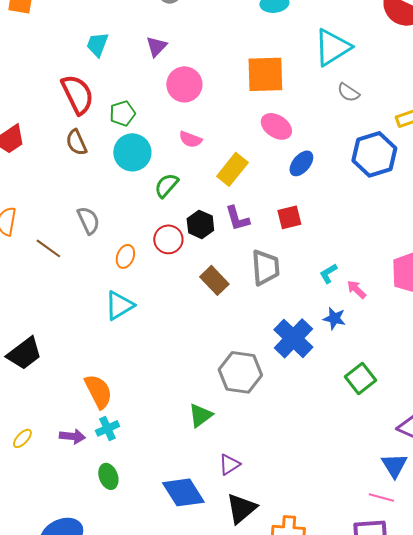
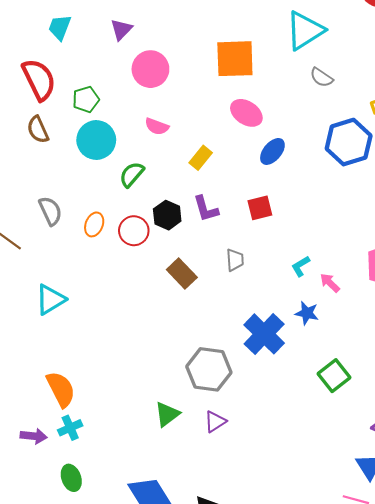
yellow rectangle: (232, 169) -> (201, 158), size x0.7
orange ellipse: (125, 256) -> (94, 224), moved
gray trapezoid: (265, 267) -> (235, 260), size x0.6
cyan triangle: (119, 305) -> (50, 300), moved
purple triangle: (229, 464) -> (215, 422), moved

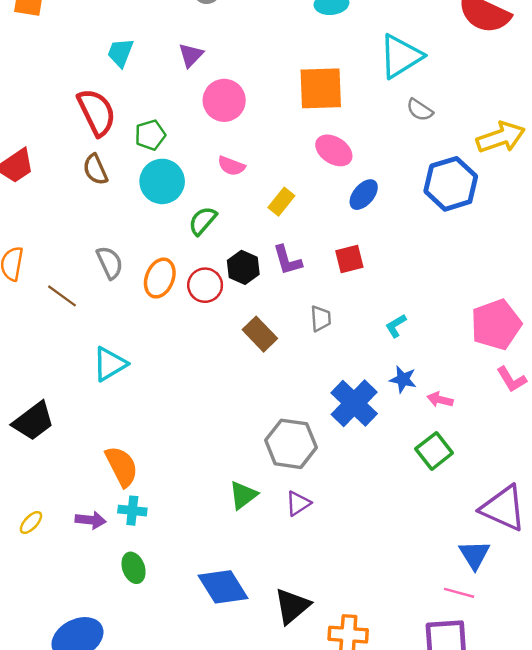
orange ellipse: (94, 224) -> (160, 278), size x1.4
pink arrow: (330, 283) -> (440, 400), moved, turned -30
cyan cross: (70, 428) -> (132, 511), turned 30

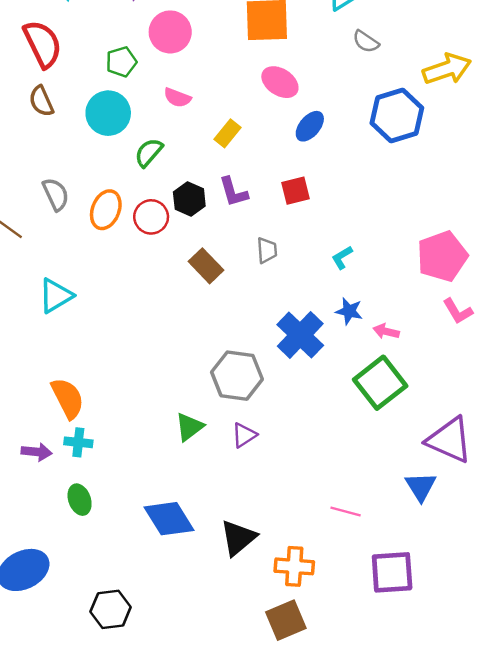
green pentagon: (150, 135) -> (121, 62), moved
green square: (434, 451) -> (380, 383), size x1.4
pink line: (459, 593) -> (346, 512), moved

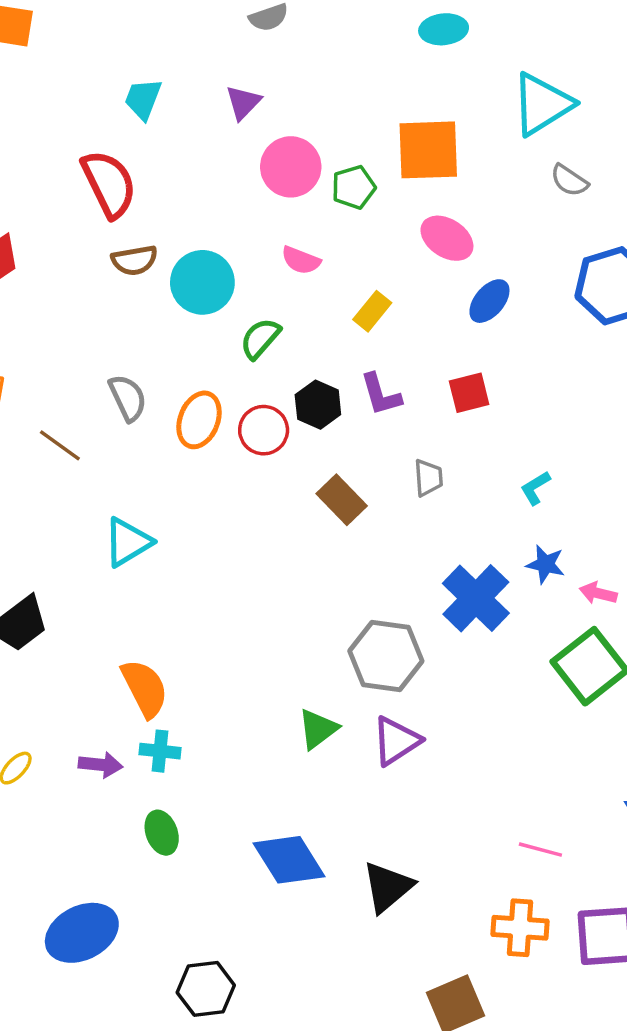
green pentagon: (121, 62) -> (354, 187), moved
brown semicircle: (41, 101) -> (134, 260), moved, turned -76
purple triangle: (244, 435) -> (396, 741), size x1.4
orange cross: (294, 566) -> (520, 928), moved

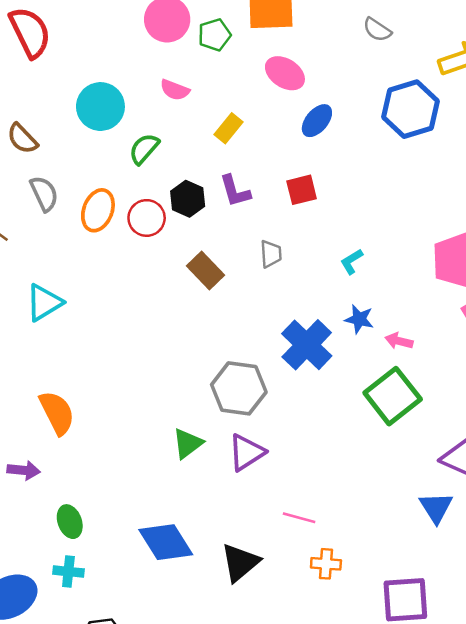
brown semicircle: (134, 260) -> (22, 139), moved, turned 56
cyan cross: (160, 751) -> (68, 572), moved
pink line: (540, 850) -> (299, 518), moved
orange cross: (520, 928) -> (326, 564), moved, size x0.7

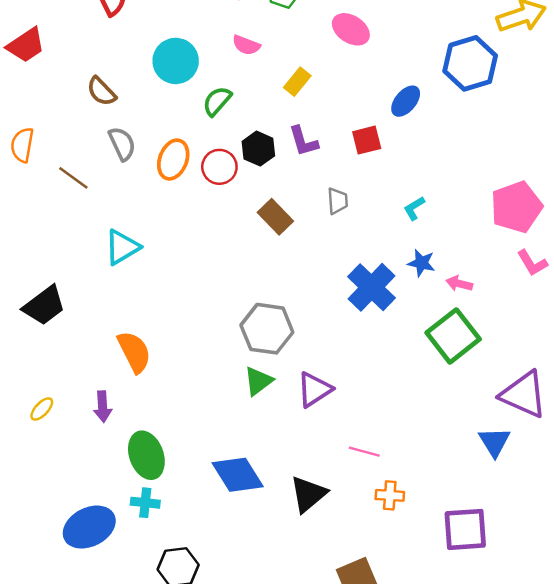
blue ellipse: (317, 121) -> (406, 101), moved
gray hexagon: (239, 388) -> (267, 329), moved
purple arrow: (24, 470) -> (103, 407), turned 80
green ellipse: (70, 522) -> (146, 455), size x1.5

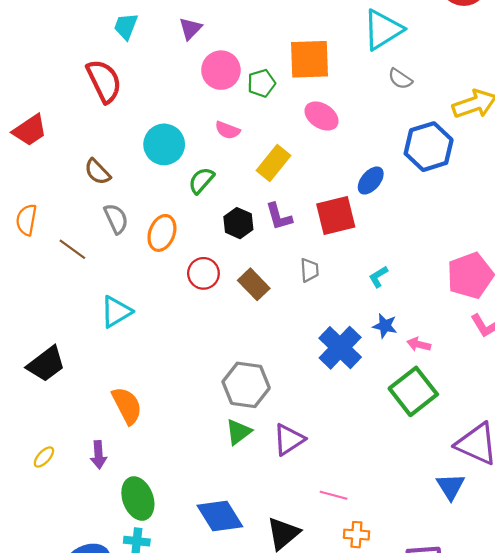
yellow rectangle: (297, 82) -> (273, 163), size x1.4
red square: (367, 140) -> (336, 215), size x1.5
red circle: (219, 167) -> (203, 273), moved

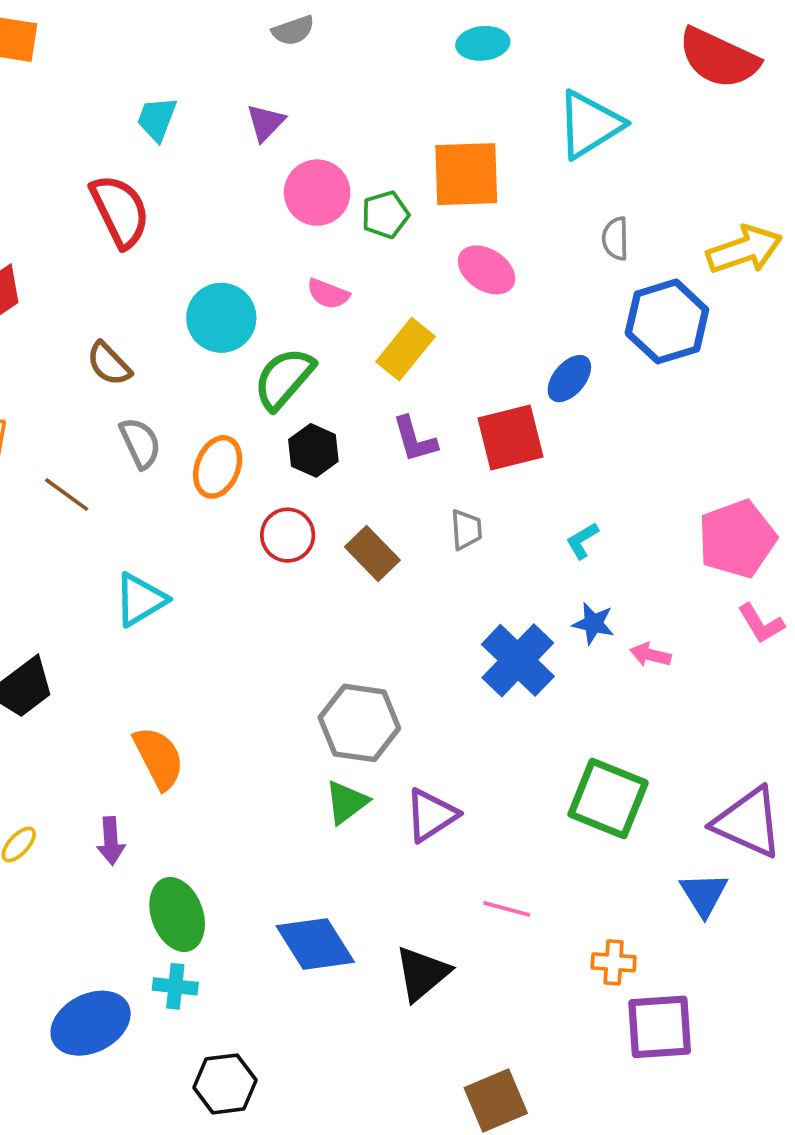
gray semicircle: (400, 79) -> (615, 239), moved, turned 55
green semicircle: (201, 180) -> (284, 379), size x1.4
black hexagon: (238, 223) -> (313, 450), moved
green square: (413, 391) -> (608, 798), moved, turned -30
orange cross: (356, 535) -> (614, 962), moved

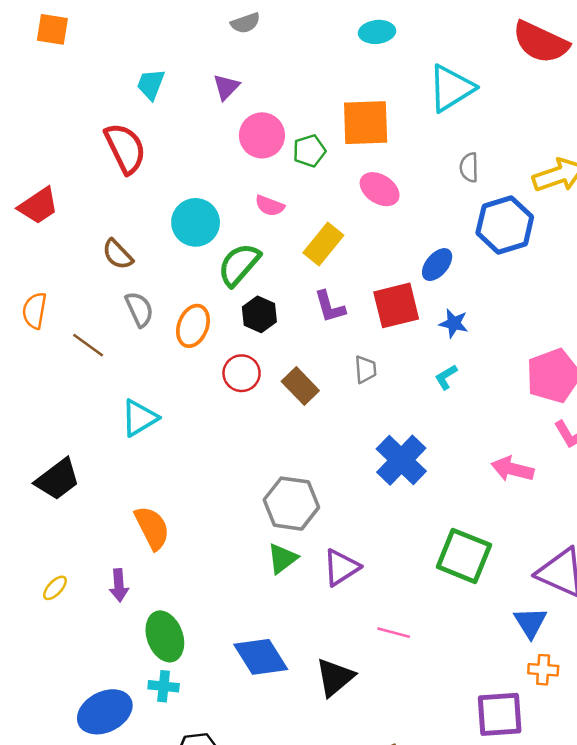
blue star: (593, 624) -> (454, 323), moved
pink arrow: (650, 655) -> (512, 469), moved, size x1.5
orange cross: (614, 962) -> (543, 670), moved

